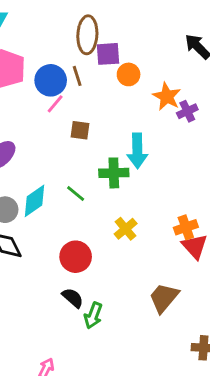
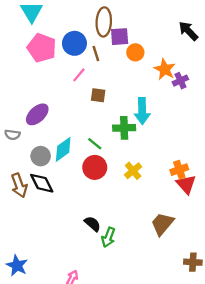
blue circle: (51, 80) -> (74, 43), moved
red circle: (76, 257) -> (95, 167), moved

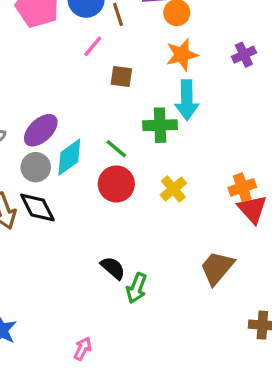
orange star: (165, 69) -> (182, 55), moved, turned 30
purple ellipse: (37, 114) -> (41, 130), moved

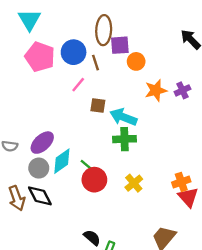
orange star: (182, 55) -> (156, 90), moved
cyan arrow: (187, 100) -> (123, 117), moved, turned 112
green line: (116, 149) -> (87, 166), moved

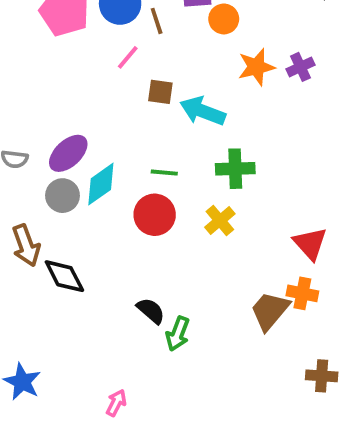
green cross: (125, 139) -> (235, 169), moved
green line: (87, 166) -> (164, 173), moved, turned -35
orange cross: (181, 182) -> (302, 293), moved, turned 30
black diamond: (40, 196) -> (64, 276), moved

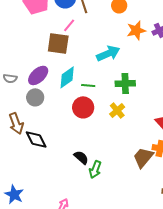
brown square: (160, 92) -> (58, 43), moved, size x1.6
cyan arrow: (203, 111) -> (108, 53), turned 135
cyan diamond: (101, 184) -> (67, 77), moved

